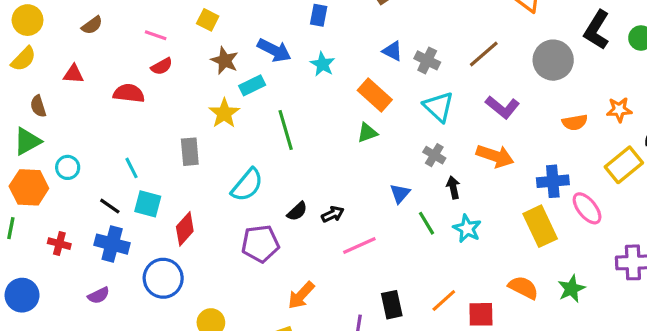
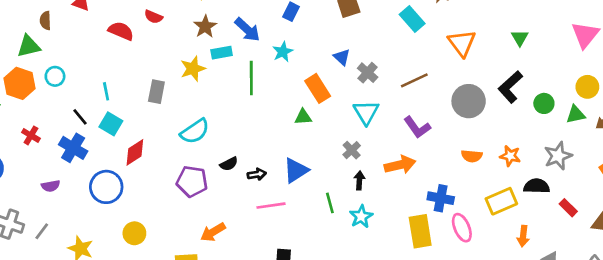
red semicircle: (162, 66) -> (153, 17), turned 36
green line: (286, 130) -> (251, 78), moved
orange arrow: (495, 156) -> (400, 165), turned -48
blue triangle: (400, 194) -> (296, 170), moved, size x1.5

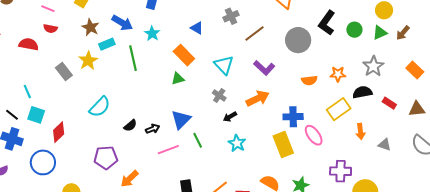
gray cross: (368, 73) -> (231, 16), moved, turned 35
gray rectangle: (156, 92) -> (64, 72), moved, turned -36
black arrow: (359, 180) -> (230, 117), turned -112
purple pentagon: (192, 181) -> (106, 158), moved
green line: (330, 203) -> (198, 140), moved

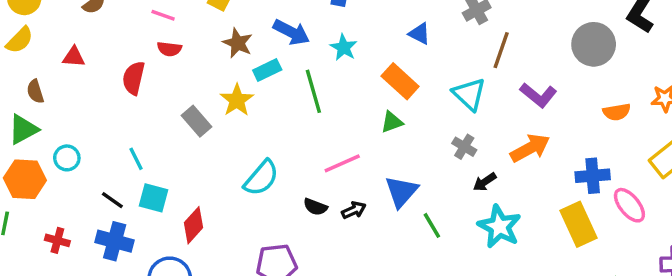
brown line: (254, 34) -> (501, 50), moved, turned -30
red semicircle: (29, 44) -> (134, 78), turned -84
black semicircle: (130, 126) -> (315, 207), turned 64
cyan star: (237, 143) -> (499, 226), size x1.4
pink line: (168, 150) -> (342, 163), moved

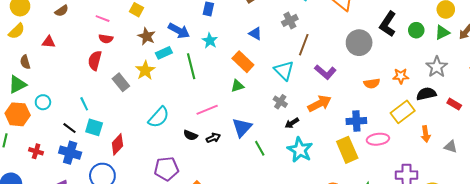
red semicircle: (134, 78) -> (95, 61), moved
pink ellipse: (629, 205) -> (378, 139), turned -60

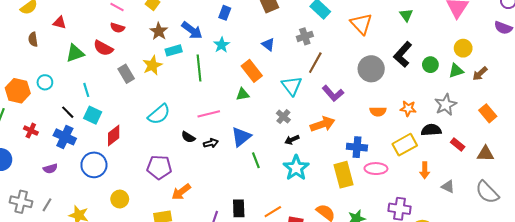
red semicircle: (95, 61) -> (103, 48), turned -84
green triangle: (17, 84) -> (75, 53), moved

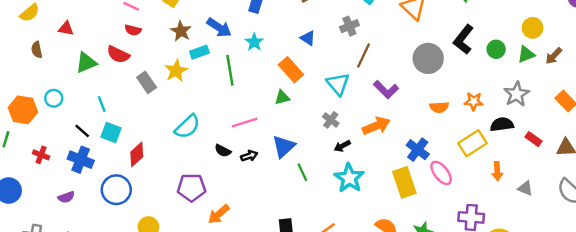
blue cross: (357, 147) -> (418, 150), turned 36
pink ellipse: (376, 169) -> (441, 173), turned 55

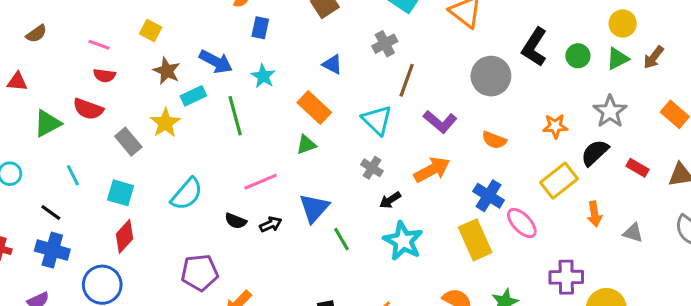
orange semicircle: (439, 107) -> (494, 140), moved, turned 30
black semicircle: (502, 124) -> (595, 153), turned -30
cyan square: (111, 132) -> (121, 193), moved

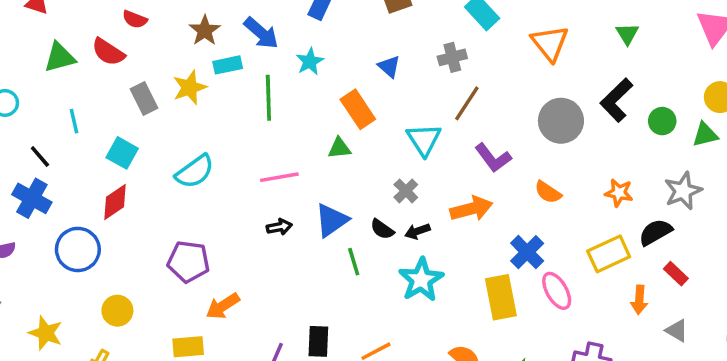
red rectangle: (637, 168) -> (676, 274), moved
black semicircle: (236, 221) -> (382, 229), moved

